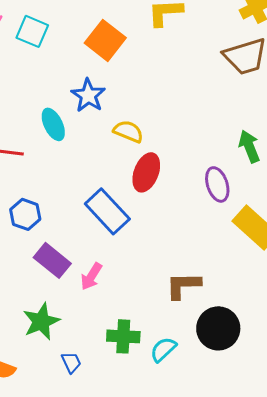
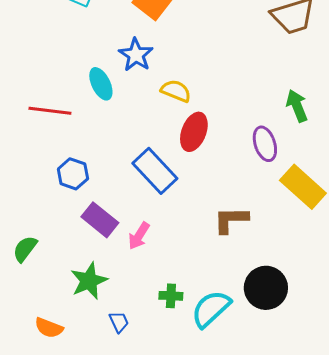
brown L-shape: (183, 285) -> (231, 220), moved
green cross: (123, 336) -> (171, 296), size x0.7
cyan semicircle: (163, 349) -> (211, 309), size x1.5

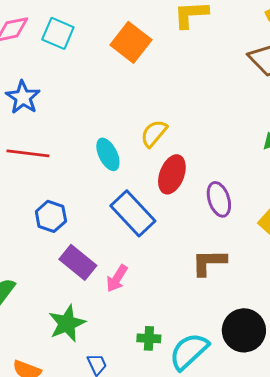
blue star: (136, 55) -> (23, 97), moved
cyan ellipse: (101, 84) -> (108, 154), moved
yellow semicircle: (176, 91) -> (154, 133), turned -72
purple ellipse: (265, 144) -> (219, 199), moved

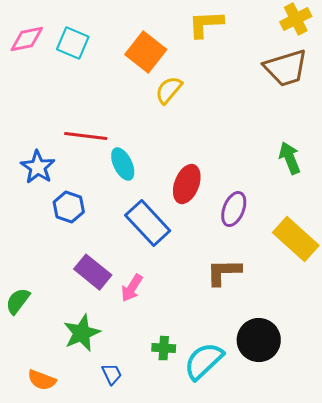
blue star: (23, 97) -> (38, 167), moved
yellow semicircle: (154, 133) -> (169, 90), moved
red line: (28, 153) -> (86, 136), moved
purple ellipse: (219, 199) -> (234, 209), turned 40
blue hexagon: (51, 216) -> (69, 207), moved

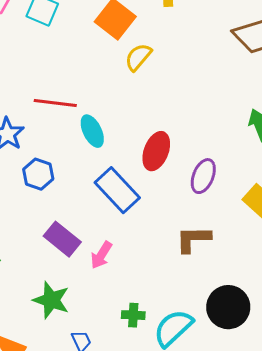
green star: (82, 333) -> (51, 300), turned -30

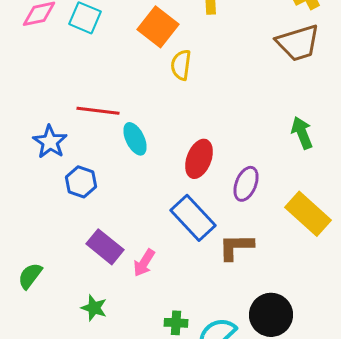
yellow semicircle: (138, 57) -> (181, 65), turned -32
blue rectangle: (117, 190) -> (193, 218), moved
green star: (51, 300) -> (94, 308), size x0.7

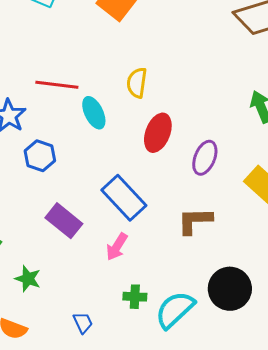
yellow semicircle: (181, 65) -> (137, 83), moved
blue rectangle: (193, 218) -> (124, 198), moved
pink arrow: (144, 263) -> (117, 247), moved
green star: (94, 308) -> (28, 279), moved

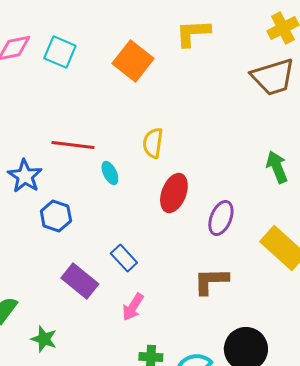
cyan ellipse: (94, 113) -> (110, 173), size x0.7
blue rectangle: (124, 198) -> (124, 258), moved, size x0.6

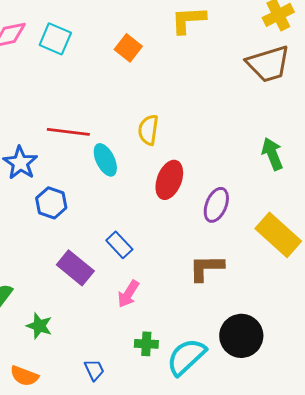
orange square: (133, 61) -> (128, 48), size x0.7
cyan ellipse: (110, 173) -> (105, 160), size x1.4

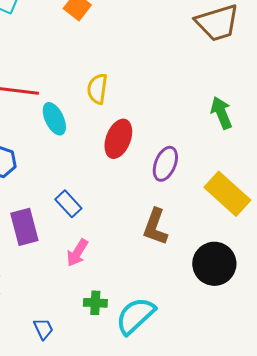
purple rectangle: (75, 268) -> (24, 227), turned 36
brown L-shape: (206, 268) -> (155, 227), turned -69
black circle: (241, 336) -> (214, 264), moved

